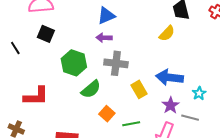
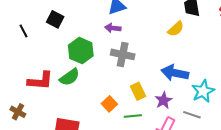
green semicircle: (91, 89) -> (70, 77), moved
yellow rectangle: (139, 89) -> (138, 91), moved
cyan star: (199, 93) -> (203, 91), size x1.6
purple star: (171, 105) -> (164, 100), moved

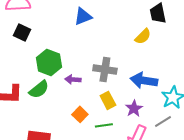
purple arrow: (113, 28) -> (73, 79), moved
gray cross: (123, 54) -> (105, 69), moved
gray line: (192, 115) -> (163, 121), turned -48

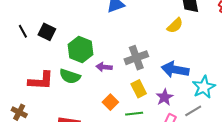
black square: (22, 32) -> (47, 32), moved
gray cross: (105, 69) -> (136, 58), turned -30
green semicircle: (39, 89) -> (70, 76), turned 55

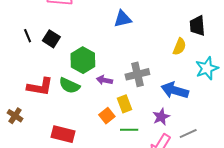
yellow semicircle: (175, 25) -> (179, 47), turned -30
cyan star: (204, 87) -> (207, 68), moved
yellow rectangle: (139, 89) -> (125, 104), moved

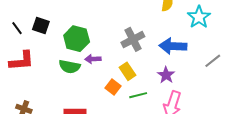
purple arrow: (104, 80) -> (93, 59), moved
red L-shape: (40, 87) -> (22, 61), moved
gray line: (188, 133) -> (213, 61), moved

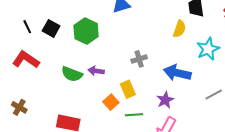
green hexagon: (77, 39) -> (86, 31), moved
gray cross: (133, 39) -> (139, 59), size x0.7
red L-shape: (22, 61) -> (26, 60), turned -152

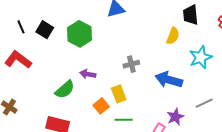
green semicircle: (72, 74) -> (65, 90), moved, turned -65
purple star: (165, 100) -> (175, 117), moved

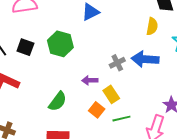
purple arrow: (88, 74) -> (90, 80), moved
blue arrow: (169, 80) -> (145, 59), moved

